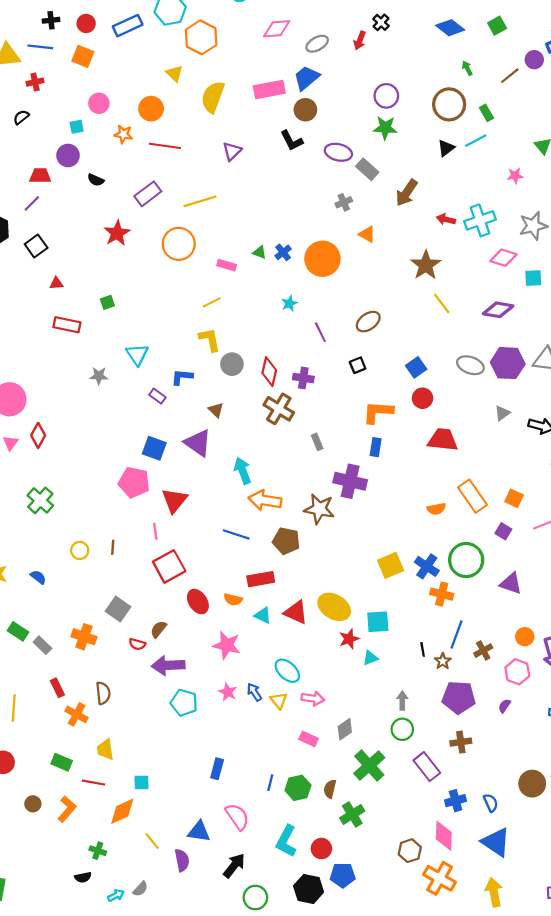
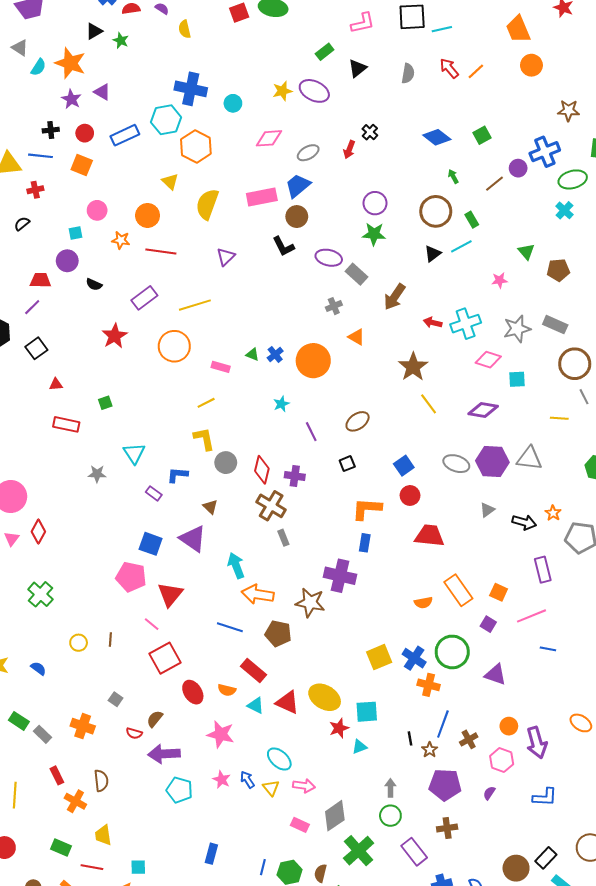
gray rectangle: (317, 442) -> (283, 538), moved
pink line: (155, 531) -> (152, 624), turned -42
red rectangle: (261, 579) -> (254, 670), turned 50
gray square: (118, 609) -> (116, 699), size x0.6
gray diamond: (345, 729) -> (335, 816), size x1.4

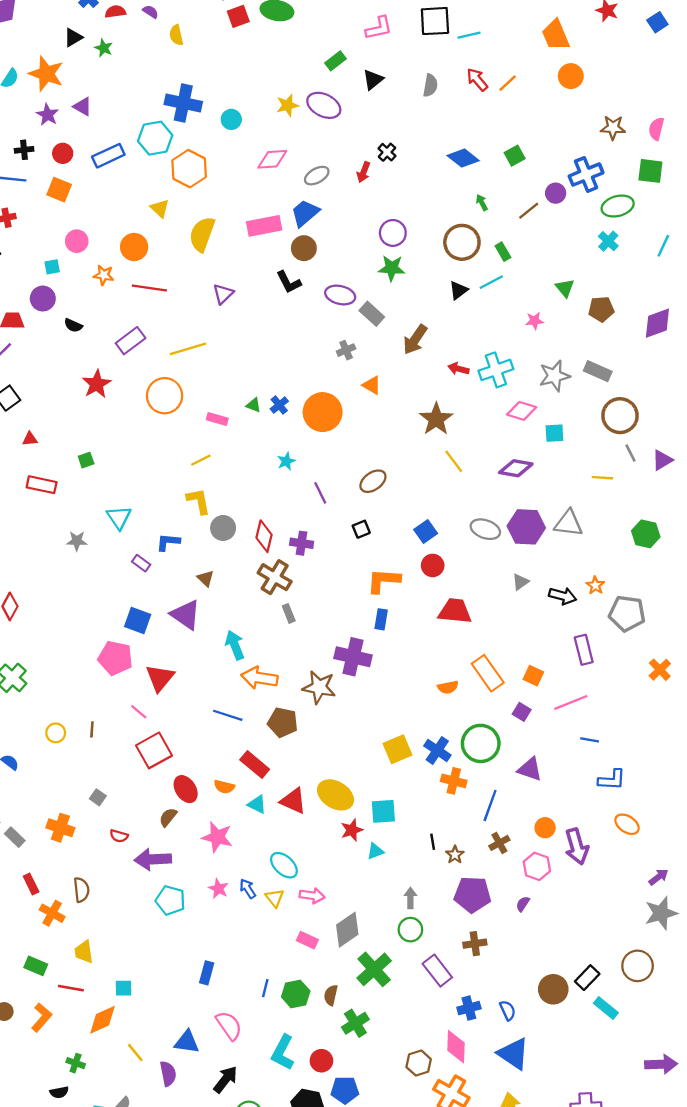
brown semicircle: (155, 719) -> (168, 817), moved
blue line: (443, 724) -> (490, 805), moved
blue L-shape: (545, 797) -> (612, 780), moved

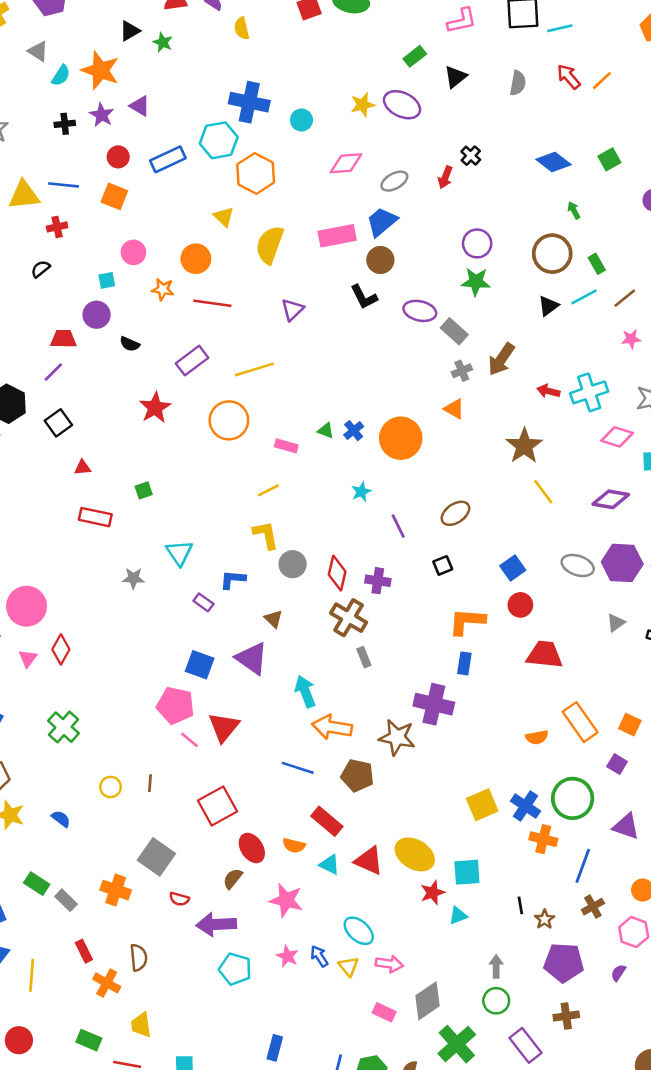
black cross: (24, 150) -> (65, 124), moved
brown line: (529, 211) -> (625, 298), moved
gray cross: (346, 350) -> (462, 371), moved
pink line: (139, 712) -> (189, 740), moved
gray square: (98, 797) -> (156, 857), size x2.0

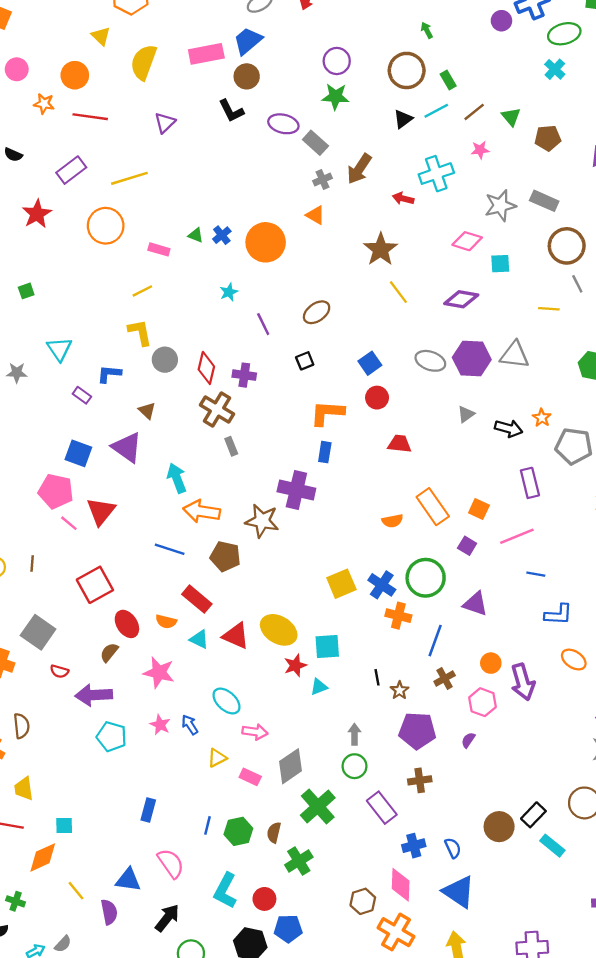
cyan cross: (589, 392) -> (436, 174), moved
red trapezoid: (545, 655) -> (400, 444), size x0.7
yellow triangle: (349, 966) -> (217, 758), moved, turned 42

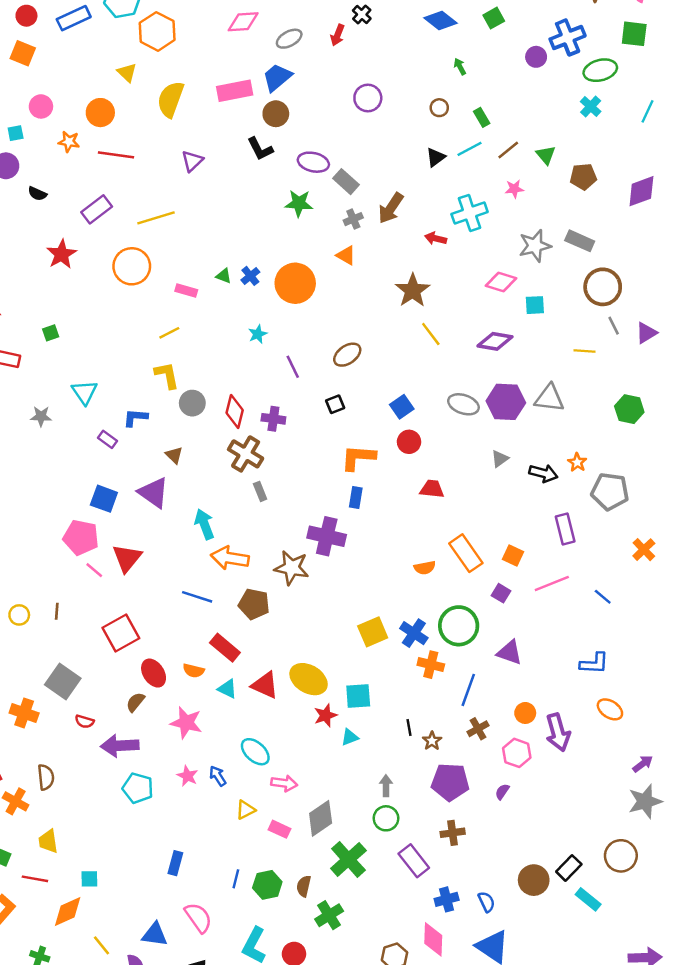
brown circle: (407, 70) -> (439, 108), size x0.5
green star: (336, 97) -> (299, 203), moved
blue line: (536, 574) -> (603, 597), moved, turned 30

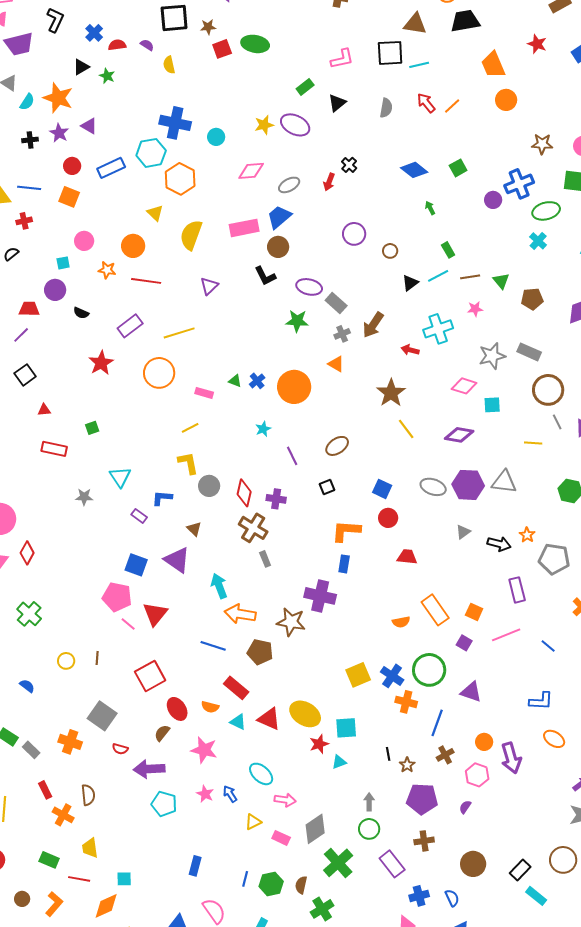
brown circle: (439, 108) -> (390, 251), moved
brown line: (508, 150) -> (470, 277), turned 30
blue square: (402, 407) -> (382, 489), turned -30
brown circle: (534, 880) -> (473, 864), moved

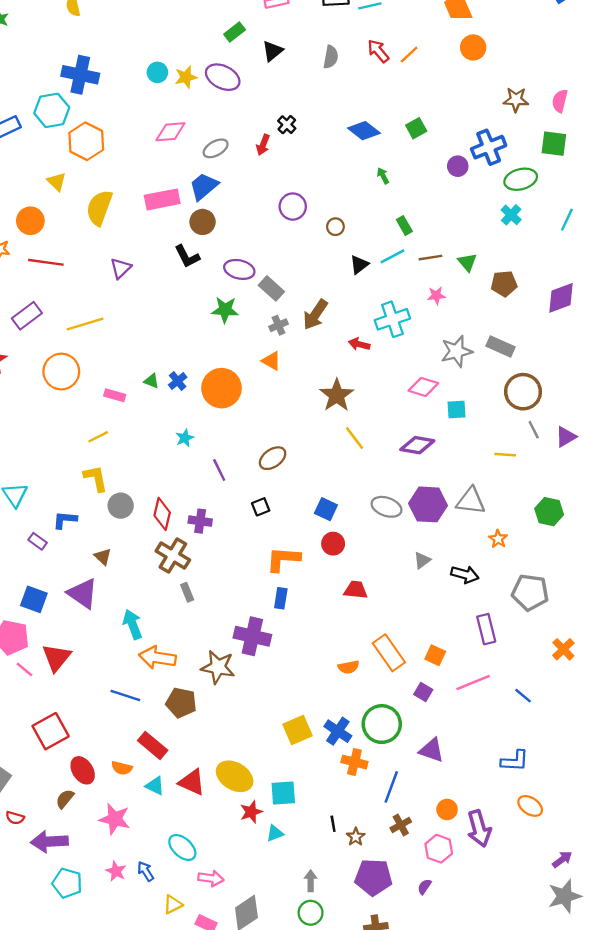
cyan circle: (216, 137) -> (157, 72), moved
orange star: (527, 535) -> (498, 539), moved

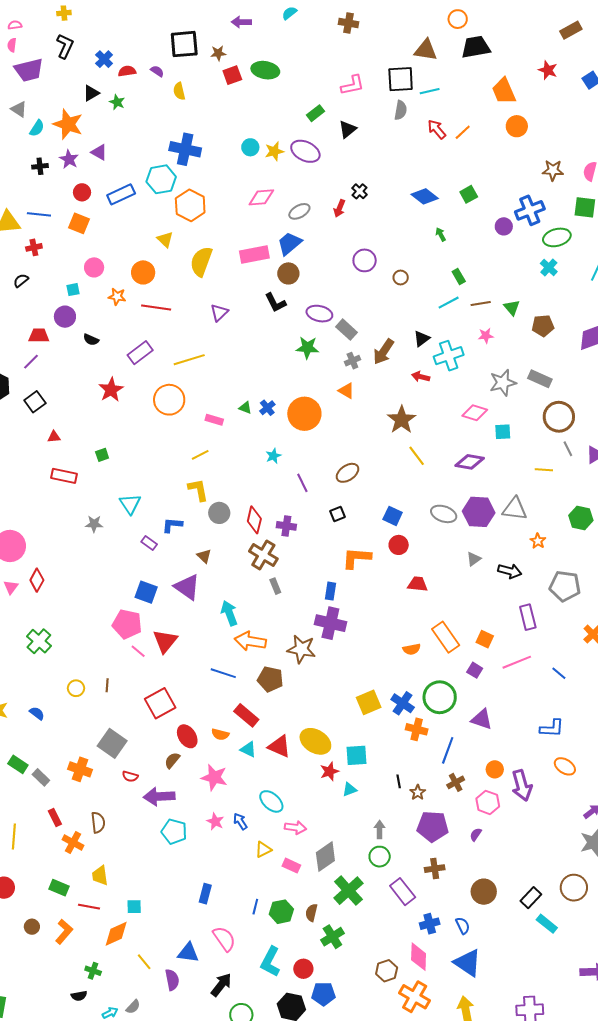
gray semicircle: (331, 57) -> (401, 110), moved
black triangle: (359, 265) -> (422, 339), moved
blue rectangle: (281, 598) -> (330, 591), moved

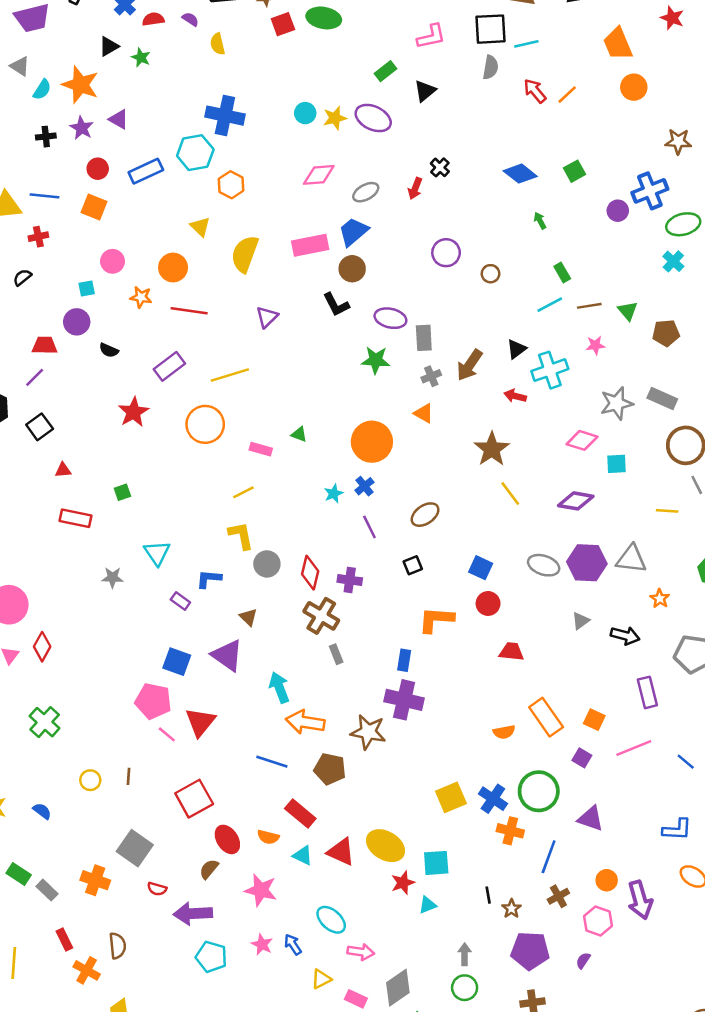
orange hexagon: (190, 205) -> (231, 185), size x0.7
gray rectangle: (346, 330) -> (424, 338), turned 45
blue cross: (267, 408) -> (365, 486), moved

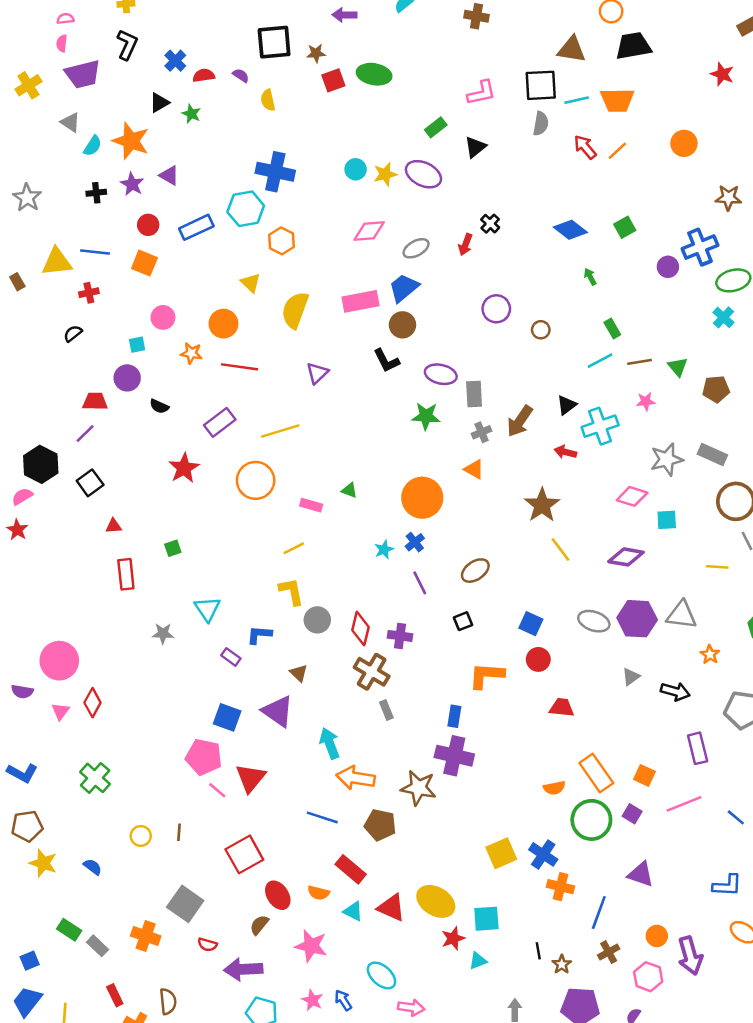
orange trapezoid: (618, 44) -> (617, 100), moved, turned -68
red rectangle: (75, 518) -> (126, 574), turned 72
green circle: (539, 791) -> (591, 820), moved

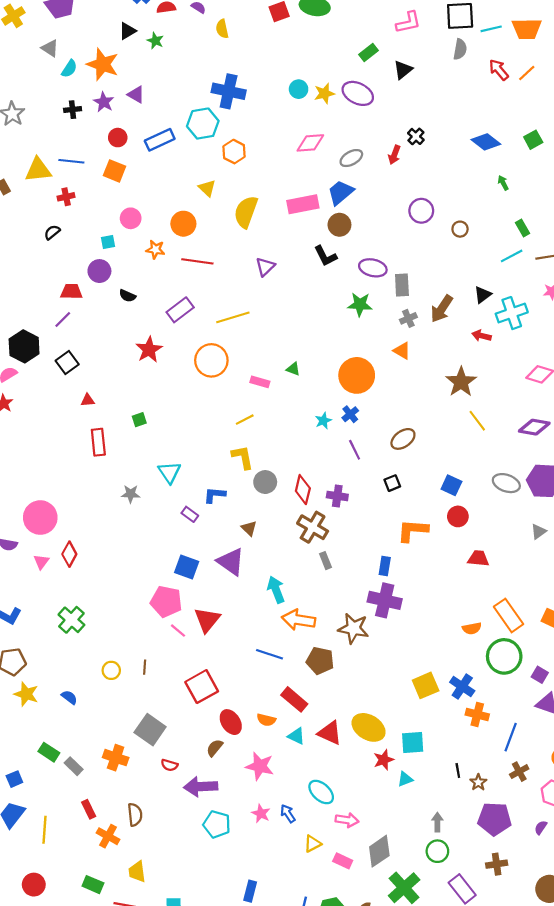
purple square: (632, 814) -> (540, 675), moved

